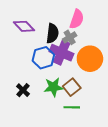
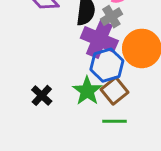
blue hexagon: (43, 58) -> (107, 65), moved
green star: (53, 87) -> (87, 91), turned -30

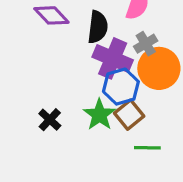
gray cross: (111, 17) -> (146, 44), moved
green line: (114, 121) -> (147, 148), moved

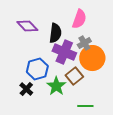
blue hexagon: (121, 87) -> (37, 69), moved
brown square: (129, 115) -> (74, 76), moved

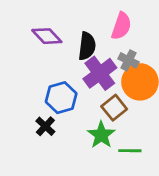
gray cross: (84, 43) -> (128, 60), turned -32
purple cross: (64, 52) -> (100, 73), turned 30
green star: (56, 86) -> (101, 135), moved

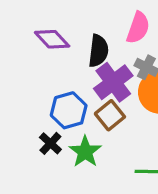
brown square: (114, 108) -> (110, 115), moved
green star: (101, 135) -> (85, 152), moved

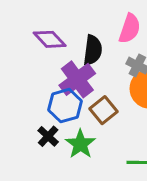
purple cross: (113, 82) -> (77, 79), moved

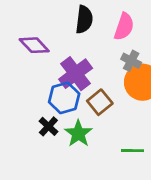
purple diamond: (50, 39) -> (34, 45), moved
black semicircle: (93, 50) -> (84, 19), moved

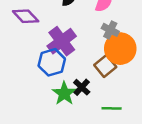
brown square: (100, 102) -> (105, 66), moved
black cross: (48, 126) -> (82, 87), moved

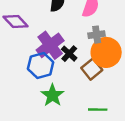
gray cross: (110, 30) -> (97, 35), turned -35
black cross: (82, 87) -> (69, 54), moved

